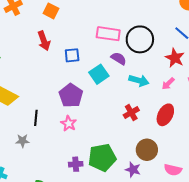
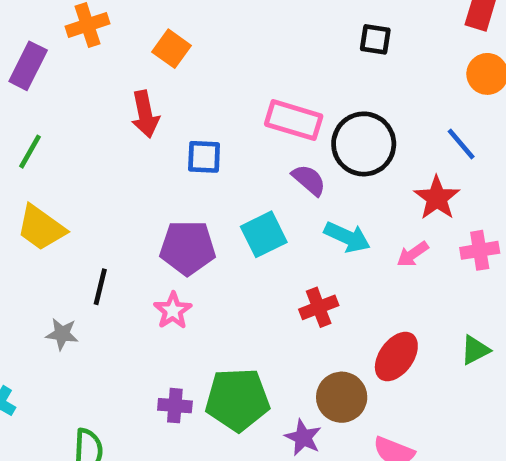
cyan square: (99, 74) -> (264, 234), moved
purple pentagon: (71, 95) -> (188, 248), turned 30
red ellipse: (165, 115) -> (396, 357), moved

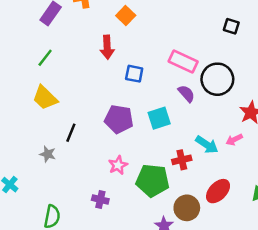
cyan arrow: (347, 237) -> (207, 145), moved
pink star: (173, 311) -> (118, 165), moved
green pentagon: (237, 400) -> (153, 180), moved

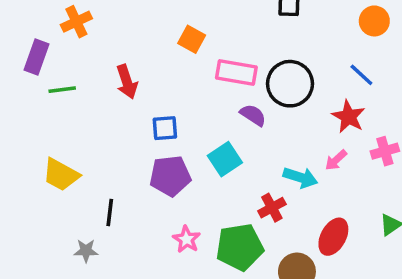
orange square: (126, 16) -> (192, 39), moved
green line: (45, 58) -> (62, 90), moved, turned 60
blue square: (134, 74) -> (165, 128), moved

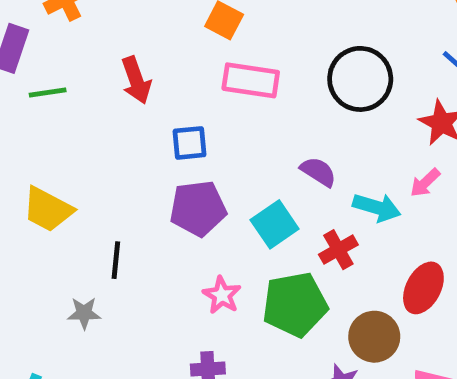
pink rectangle: (236, 73) -> (251, 80), moved
purple semicircle: (253, 115) -> (318, 172), moved
cyan square: (225, 159) -> (275, 224), moved

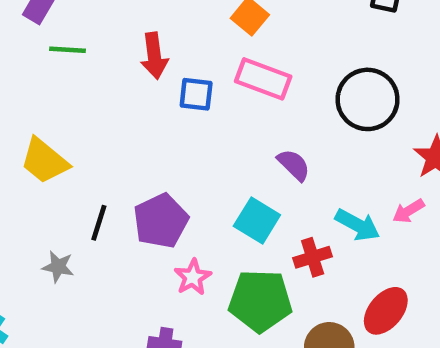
blue square: (189, 143) -> (196, 94), moved
purple semicircle: (318, 172) -> (294, 165), moved
purple pentagon: (198, 208) -> (161, 221), moved, turned -30
cyan square: (275, 224) -> (257, 220), turned -36

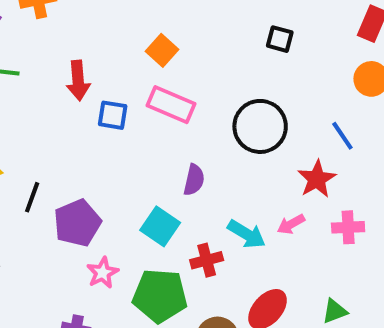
purple semicircle: (294, 165) -> (194, 180), turned 56
black line: (99, 223) -> (32, 197), moved

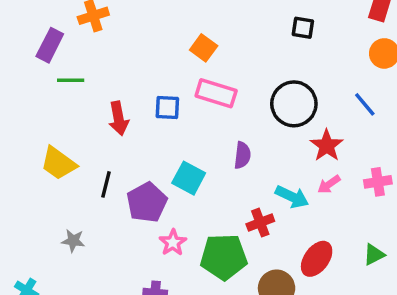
red arrow: (78, 80) -> (119, 118), moved
red star: (317, 179) -> (327, 146), moved
cyan square: (160, 226) -> (189, 178), moved

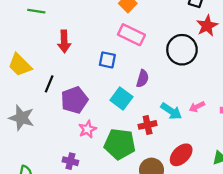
blue square: (167, 108) -> (107, 60), moved
red star: (327, 146) -> (207, 26), moved
cyan square: (189, 178) -> (121, 99), moved
gray star: (73, 241) -> (22, 118), size x1.6

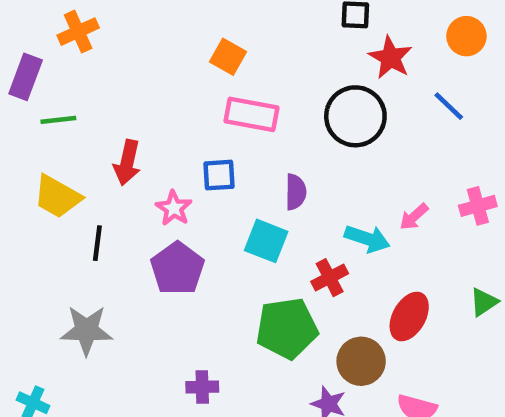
red arrow: (64, 41) -> (127, 163), turned 30
yellow trapezoid: (20, 65) -> (57, 197), moved
black line: (49, 84) -> (97, 243), moved
pink star: (87, 129) -> (174, 208), moved

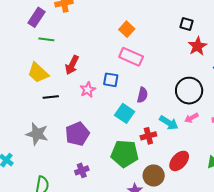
black circle: (355, 116) -> (189, 91), moved
black line: (97, 243) -> (51, 97), turned 63
purple pentagon: (177, 269) -> (77, 134), moved
purple cross: (202, 387) -> (82, 170), turned -32

